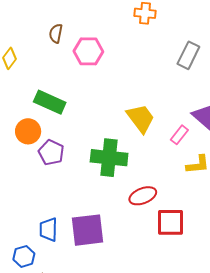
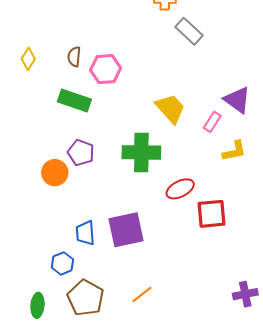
brown semicircle: (56, 33) -> (74, 57), moved
pink hexagon: (88, 51) -> (106, 69), moved
gray rectangle: (188, 55) -> (189, 31), moved, turned -68
orange circle: (28, 131) -> (55, 173), moved

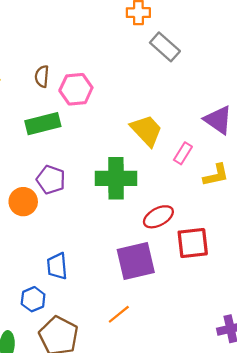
green rectangle: (74, 100) -> (43, 124), turned -32
pink rectangle: (212, 122) -> (183, 153), moved
purple square: (126, 230) -> (136, 261), moved
orange line: (142, 294) -> (119, 314), moved

